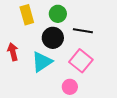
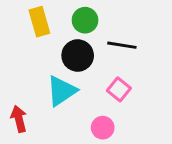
red arrow: (13, 52) -> (19, 119), moved
pink square: (81, 61) -> (119, 89), size x0.7

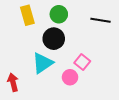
black line: (122, 45) -> (100, 20), moved
pink circle: (103, 128) -> (70, 77), moved

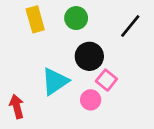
black line: (100, 20) -> (130, 26), turned -60
black circle: (54, 39) -> (89, 56), moved

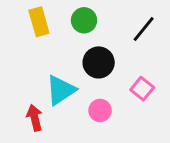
pink square: (106, 80) -> (142, 89), moved
red arrow: (17, 106) -> (35, 118), moved

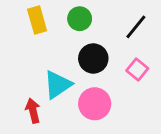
pink square: (142, 89) -> (137, 69), moved
pink circle: (100, 110) -> (95, 104), size x1.5

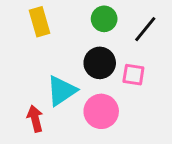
green circle: (80, 19) -> (104, 19), moved
pink square: (137, 69) -> (133, 75), moved, turned -30

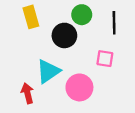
black line: (145, 29) -> (114, 23), turned -40
black circle: (100, 63) -> (64, 35), moved

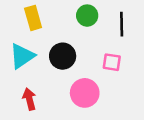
black circle: (64, 35) -> (63, 56), moved
cyan triangle: (48, 71) -> (22, 56), moved

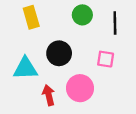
cyan triangle: (22, 56) -> (25, 68), moved, turned 32
red arrow: (29, 99) -> (49, 95), moved

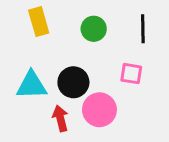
green circle: (82, 15) -> (94, 29), moved
black circle: (59, 53) -> (73, 82), moved

